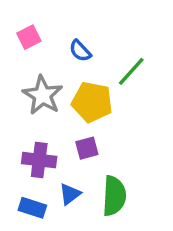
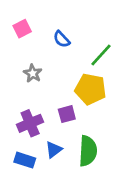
gray star: (43, 95) -> (33, 73), size x0.6
yellow pentagon: (92, 102) -> (90, 89), moved
purple cross: (39, 160) -> (30, 123), turned -30

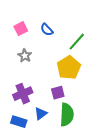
pink square: (22, 29) -> (21, 29), moved
yellow pentagon: (90, 89) -> (69, 68), turned 30
purple square: (67, 114) -> (58, 93), moved

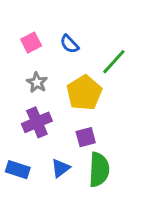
yellow pentagon: (69, 68) -> (84, 93), moved
purple cross: (23, 94) -> (37, 122), moved
blue rectangle: (19, 122) -> (18, 170), moved

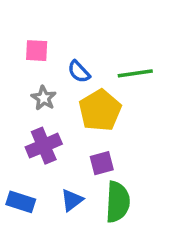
pink square: (31, 43) -> (37, 51), turned 30
blue semicircle: (69, 44) -> (79, 72), moved
green line: (114, 62) -> (135, 73), turned 40

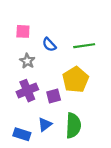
yellow pentagon: (100, 110) -> (75, 80), moved
purple square: (102, 163) -> (54, 96), moved
blue rectangle: (21, 202) -> (22, 134), moved

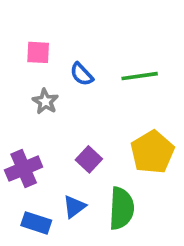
yellow pentagon: (75, 80) -> (152, 152), moved
purple cross: (27, 91) -> (24, 169), moved
purple square: (54, 96) -> (89, 159), turned -32

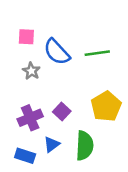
blue semicircle: (82, 74) -> (57, 52), size x1.6
purple cross: (24, 169) -> (30, 118), moved

